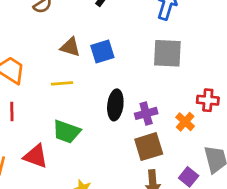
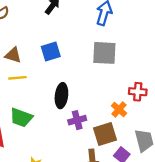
brown triangle: (70, 47) -> (13, 55), moved
purple cross: (146, 113) -> (77, 120), moved
brown square: (149, 147) -> (105, 134), moved

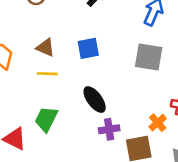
black ellipse: (61, 96) -> (95, 100), turned -50
green trapezoid: (21, 118) -> (46, 119), turned 90

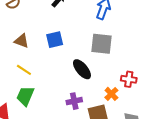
yellow line: (47, 74) -> (24, 70), moved, turned 35
black ellipse: (95, 100) -> (82, 69), moved

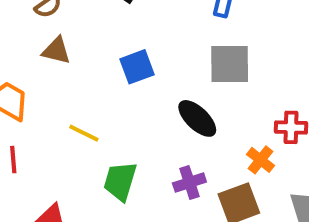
brown triangle: (22, 41) -> (56, 51), moved
green trapezoid: (25, 96) -> (120, 181), moved

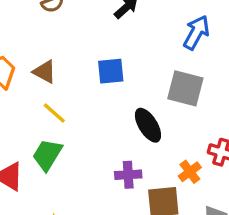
brown triangle: (56, 51) -> (45, 72), moved
green trapezoid: (120, 181) -> (47, 155), moved

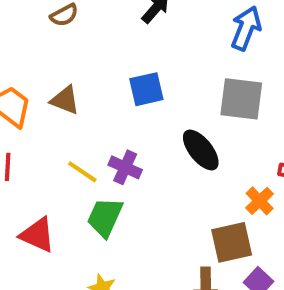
yellow line: (54, 113) -> (82, 172), moved
green trapezoid: (47, 155) -> (105, 217), moved
purple cross: (128, 175) -> (125, 167), moved, turned 35

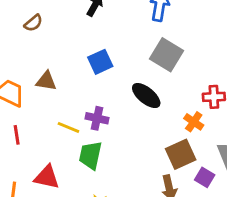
gray square: (241, 99) -> (166, 55), turned 36

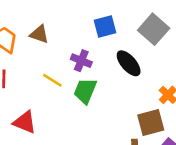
blue square: (100, 62) -> (105, 26), moved
purple cross: (97, 118) -> (81, 61), moved
green trapezoid: (90, 155) -> (85, 91), moved

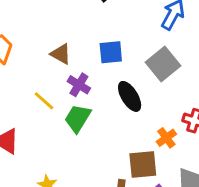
brown triangle: (39, 34) -> (61, 54), moved

